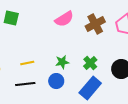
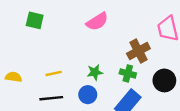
brown cross: (95, 24) -> (138, 51), moved
green cross: (90, 63) -> (128, 73), turned -32

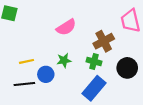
pink semicircle: (97, 22) -> (66, 27), moved
blue circle: (88, 95) -> (46, 74), moved

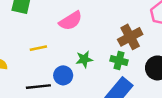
pink semicircle: (66, 27) -> (71, 21), moved
yellow line: (27, 61) -> (38, 48), moved

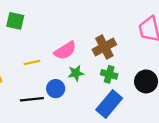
pink semicircle: (71, 21) -> (65, 51), moved
brown cross: (130, 37) -> (104, 47), moved

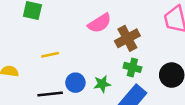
pink semicircle: (65, 51) -> (100, 23), moved
green star: (76, 73) -> (102, 84), moved

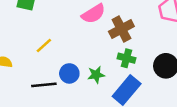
yellow line: (50, 55) -> (44, 45), turned -30

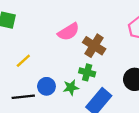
brown cross: (121, 29) -> (94, 46), turned -30
green cross: (127, 58) -> (87, 72), moved

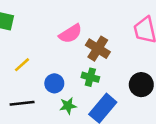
blue circle: (46, 86) -> (54, 83), moved
green star: (71, 87) -> (68, 106), moved

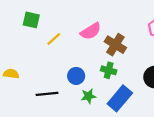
yellow line: (22, 65) -> (54, 39), moved

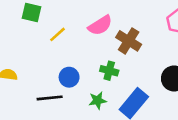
green cross: (109, 70) -> (109, 71), moved
blue circle: (76, 76) -> (69, 77), moved

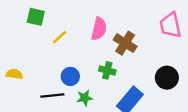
pink semicircle: (100, 25) -> (99, 29), turned -45
green star: (98, 100) -> (85, 98), moved

